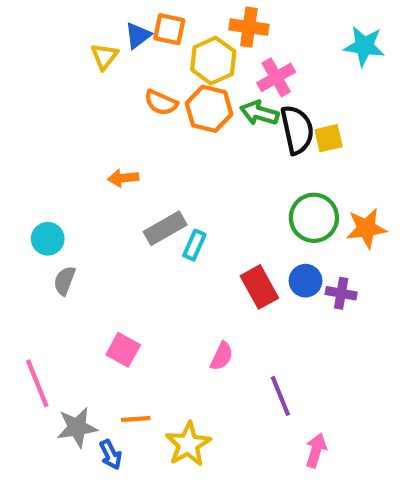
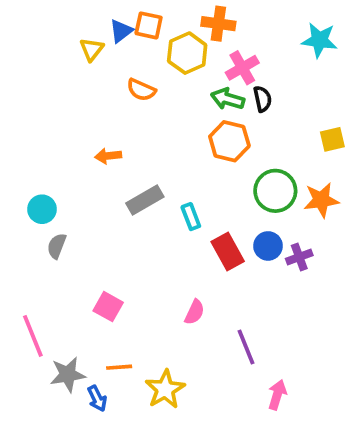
orange hexagon: (209, 109) -> (229, 141), moved
black semicircle: (297, 130) -> (262, 99), moved, size x0.6
yellow square: (329, 138) -> (332, 139), moved
cyan rectangle: (194, 245) -> (191, 217), moved, turned -45
purple cross: (341, 293) -> (299, 257), turned -30

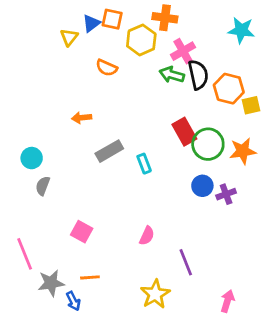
black semicircle: (262, 99) -> (198, 75), size x1.5
orange hexagon: (229, 141) -> (229, 89), moved
red rectangle: (228, 251) -> (184, 132), moved
yellow star: (165, 389) -> (155, 294), moved
pink arrow: (277, 395) -> (227, 301), moved

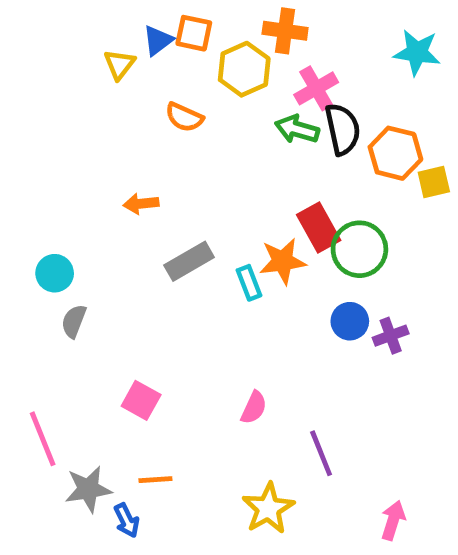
orange star: (243, 151) -> (283, 261), moved

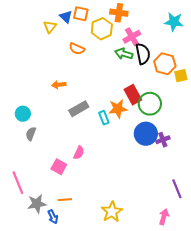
blue triangle: (158, 40) -> (66, 17), turned -40
blue circle: (350, 321) -> (146, 134), size x1.5
pink semicircle: (254, 408) -> (79, 153), moved
purple line: (321, 453) -> (177, 189), moved

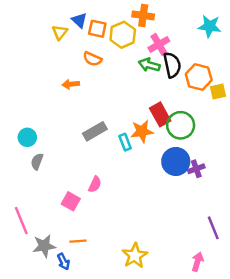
orange square: (81, 14) -> (97, 29), moved
orange arrow: (59, 85) -> (71, 84), moved

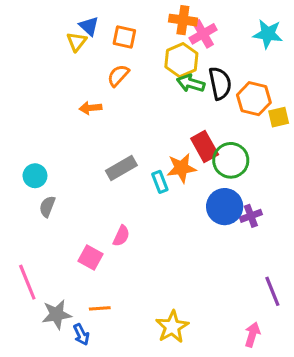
blue triangle: (79, 20) -> (89, 26), moved
yellow hexagon: (123, 35) -> (181, 60), moved
pink cross: (159, 44) -> (203, 34), moved
orange semicircle: (92, 59) -> (118, 76), turned 108

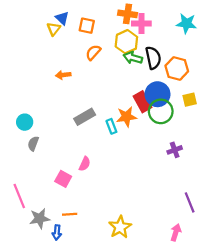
pink cross: (203, 34) -> (141, 24), turned 30
orange semicircle: (118, 76) -> (93, 52), moved
yellow square: (279, 117) -> (190, 100), moved
blue circle: (225, 207) -> (158, 94), moved
blue arrow: (81, 335) -> (57, 232), turned 32

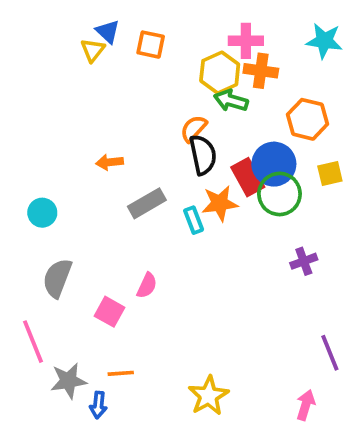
orange cross: (128, 14) -> (261, 71), moved
orange semicircle: (93, 52) -> (194, 129), moved
black semicircle: (153, 58) -> (203, 155), moved
orange arrow: (63, 75) -> (110, 162), moved
gray semicircle: (33, 144) -> (57, 278), moved, size x1.5

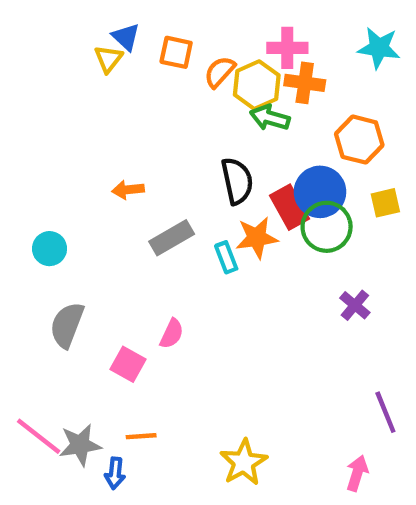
orange semicircle: (194, 129) -> (220, 72), moved
purple cross: (304, 261) -> (355, 305), turned -30
pink line: (33, 342) -> (39, 436), moved, turned -30

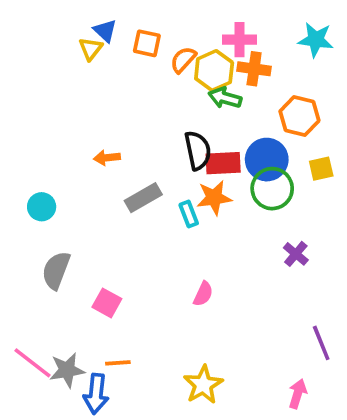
red rectangle: (289, 207) -> (223, 163), moved, turned -64
pink semicircle: (172, 334) -> (203, 294), moved
blue arrow: (115, 473) -> (96, 394), size x1.5

